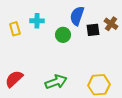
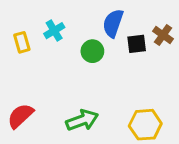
cyan cross: (37, 21) -> (54, 31), turned -32

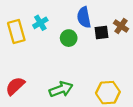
blue semicircle: (113, 23) -> (84, 17), turned -30
yellow rectangle: (22, 42) -> (16, 32), size x1.5

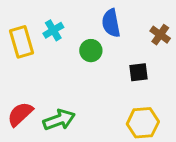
black square: (101, 33) -> (139, 72), moved
green arrow: (61, 89) -> (59, 120), moved

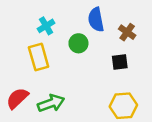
brown cross: (160, 35) -> (127, 32), moved
yellow rectangle: (22, 42) -> (39, 57), moved

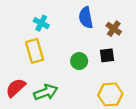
cyan cross: (46, 26) -> (41, 23), turned -32
green circle: (78, 43) -> (79, 61), moved

